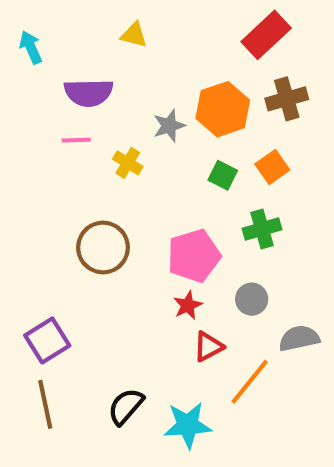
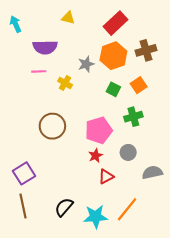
red rectangle: (266, 35) -> (115, 23), moved
orange line: (250, 382) -> (127, 209), moved

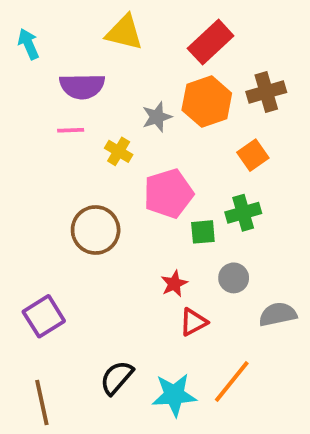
yellow triangle: (68, 18) -> (124, 32), size x1.5
green square: (113, 89) -> (203, 232), moved, turned -32
pink pentagon: (99, 130) -> (168, 194), moved
brown line: (23, 206) -> (42, 403), moved

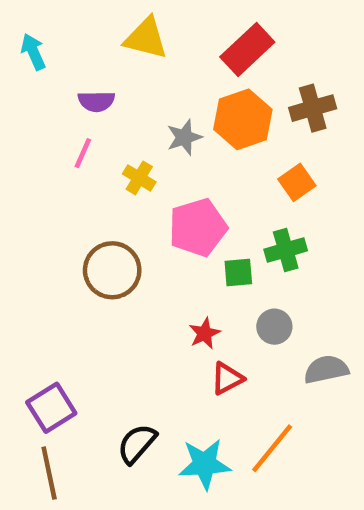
purple semicircle: (82, 86) -> (96, 101), size x0.7
pink line: (71, 130) -> (83, 153), turned -64
purple square: (44, 316) -> (51, 408), moved

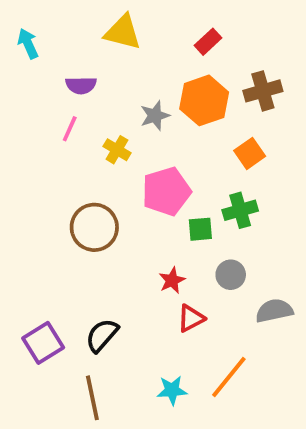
red rectangle: (247, 49) -> (208, 42), size x0.6
black semicircle: (137, 444) -> (102, 335), moved
cyan star: (205, 464) -> (172, 390), size x0.7
brown line: (49, 473) -> (92, 398), moved

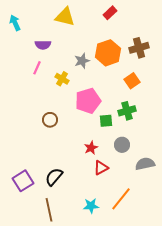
red rectangle: (208, 42) -> (110, 13), moved
brown circle: (94, 227) -> (50, 120), size x0.6

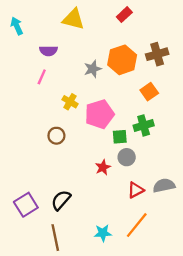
yellow cross: (62, 79) -> (70, 102), moved
gray circle: (122, 145) -> (127, 157), moved
red triangle: (101, 168) -> (136, 190), moved

